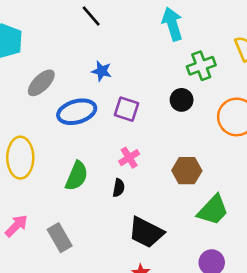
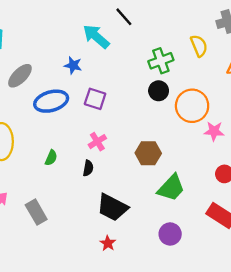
black line: (91, 16) -> (124, 17), moved
cyan arrow: (172, 24) -> (96, 36), moved, turned -32
black circle: (182, 100) -> (159, 91), moved
green semicircle: (77, 176) -> (51, 158), size x0.6

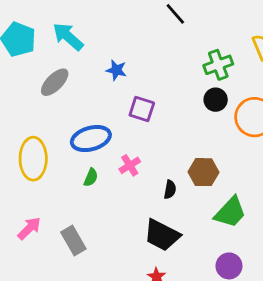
cyan arrow: (96, 36) -> (68, 37), moved
blue ellipse: (51, 101) -> (91, 139), moved
pink cross: (97, 142) -> (130, 165), moved
black semicircle: (88, 168) -> (170, 189), moved

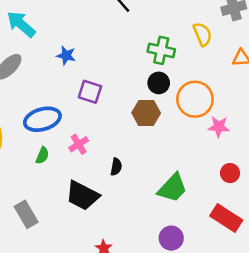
green cross: (218, 65) -> (161, 50), turned 32
brown hexagon: (203, 172) -> (146, 113), moved
black trapezoid: (162, 235) -> (82, 196), moved

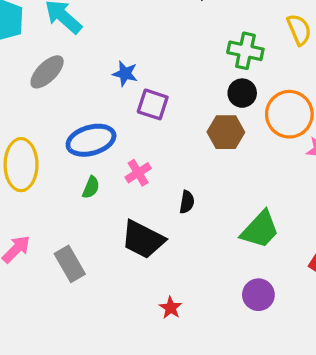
blue star: (66, 55) -> (125, 74), moved

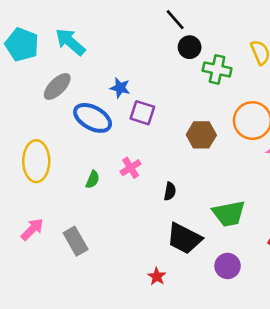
black circle: (242, 93) -> (190, 47), moved
blue ellipse: (91, 140) -> (93, 118), moved, turned 45
green trapezoid: (260, 230) -> (229, 214), turned 36
black trapezoid: (143, 239) -> (184, 238), moved

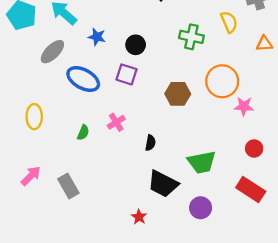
black circle: (190, 47) -> (136, 45), moved
blue star: (120, 88) -> (97, 37), moved
yellow ellipse: (36, 161) -> (34, 117), size x0.7

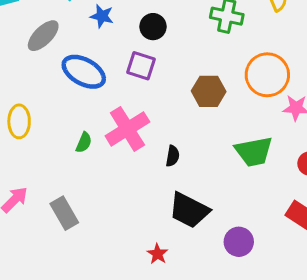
pink cross: (116, 122) -> (127, 129), size x1.8
green trapezoid: (202, 162) -> (254, 151), moved

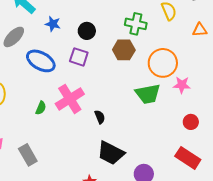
brown hexagon: (209, 91) -> (124, 50), moved
green trapezoid: (254, 151) -> (148, 94), moved
black semicircle: (173, 156) -> (100, 117), turned -32

